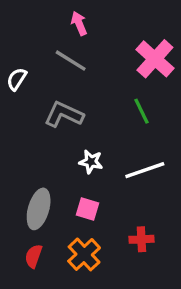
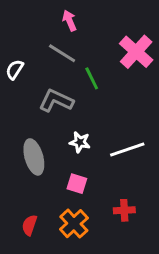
green line: (141, 111) -> (92, 78), moved
gray ellipse: (39, 209) -> (34, 157), moved, turned -32

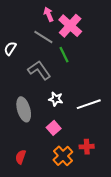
pink cross: (136, 52) -> (70, 26), moved
gray L-shape: (56, 101) -> (39, 70), turned 30
pink square: (77, 184) -> (54, 128), turned 32
orange cross: (74, 224) -> (63, 156), moved

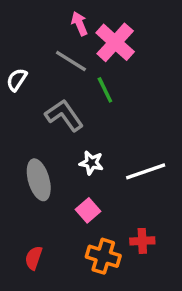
orange cross: (63, 156) -> (103, 256), turned -30

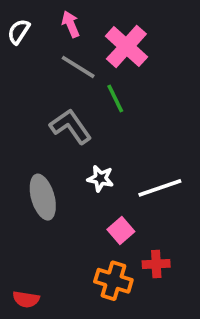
pink arrow: (79, 24) -> (71, 24), moved
white semicircle: (17, 80) -> (19, 32), moved
pink square: (88, 210) -> (121, 231), moved
red semicircle: (34, 258) -> (26, 299), moved, turned -100

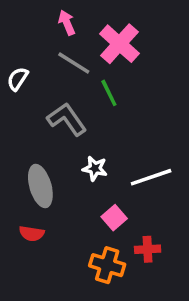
white semicircle: (19, 32) -> (18, 79), moved
red semicircle: (26, 299) -> (32, 233), moved

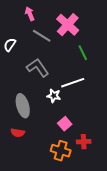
pink arrow: (67, 23) -> (30, 14), moved
green line: (109, 93) -> (83, 53), moved
white line: (151, 177) -> (73, 83), moved

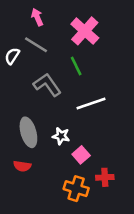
gray line: (42, 36) -> (36, 45), moved
green line: (83, 53) -> (76, 66), moved
white star: (54, 96) -> (61, 136), moved

